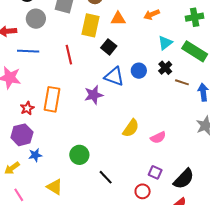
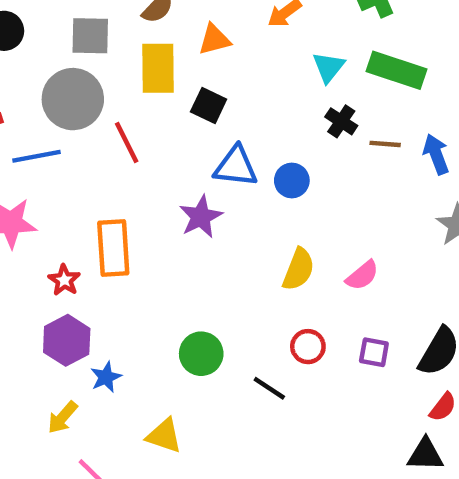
gray circle: (36, 19) -> (73, 99), moved, size x1.4
blue circle: (139, 71) -> (292, 180), moved
red circle: (143, 191) -> (308, 347), moved

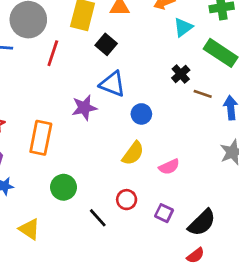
cyan triangle: (329, 67) -> (183, 27), moved
red line: (127, 143) -> (53, 53), turned 30
blue circle: (292, 180) -> (141, 114), moved
orange rectangle: (113, 248) -> (41, 138), moved

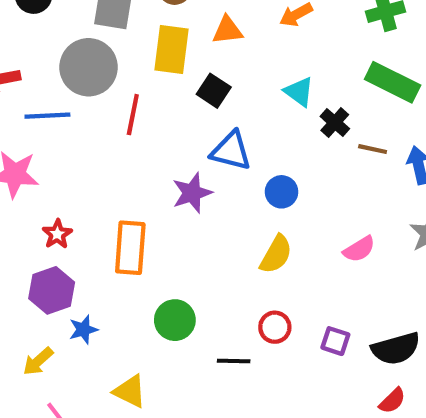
cyan triangle: (183, 27) -> (299, 92), moved, turned -40
pink semicircle: (169, 167) -> (359, 249), moved
black line: (98, 218) -> (234, 361), turned -40
black semicircle: (202, 223) -> (396, 349), turned 36

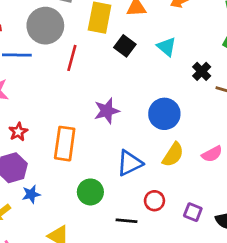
cyan triangle: (299, 92) -> (167, 47), moved
blue triangle: (231, 151) -> (130, 163), moved, turned -44
blue circle: (282, 192) -> (164, 114), size x1.5
yellow semicircle: (276, 254) -> (173, 155), moved

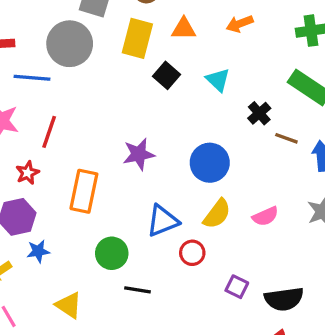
red line: (72, 58) -> (49, 132), moved
red circle: (154, 201) -> (192, 253), moved
black line: (127, 221) -> (138, 290), moved

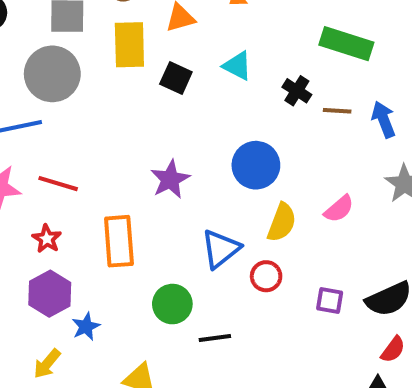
red line: (49, 132) -> (58, 184), turned -76

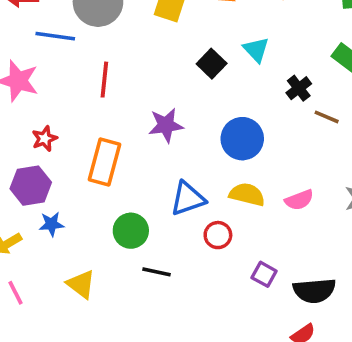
black square: (176, 78) -> (212, 64), moved
red line: (58, 184) -> (104, 80), moved, turned 60
yellow semicircle: (282, 222) -> (247, 194), turned -116

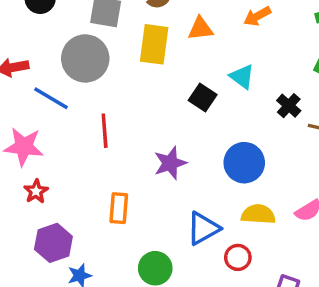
blue line: (55, 36) -> (51, 98), turned 33
red star: (45, 139) -> (36, 191), moved
orange rectangle: (104, 162) -> (119, 208), size x0.7

